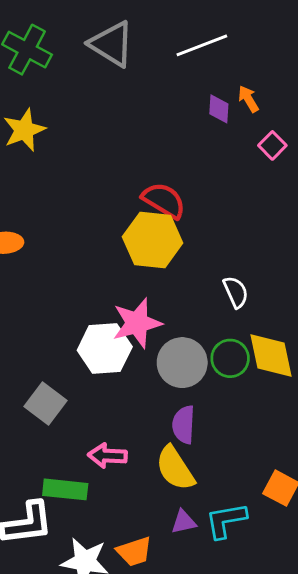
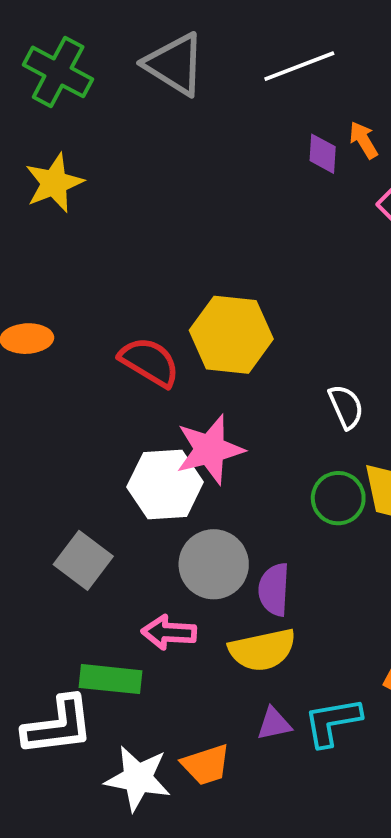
red semicircle: (164, 200) -> (149, 362), moved
gray circle: (182, 363) -> (214, 564), moved
yellow semicircle: (175, 468) -> (262, 650), turned -69

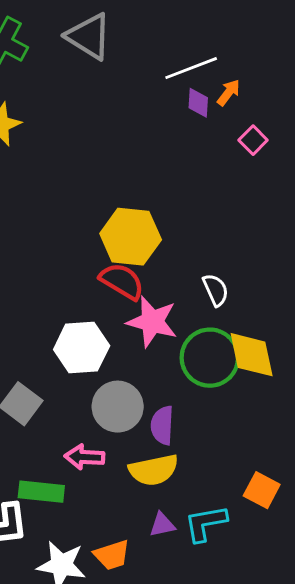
white line: (299, 66) -> (191, 68), moved
orange arrow: (364, 140) -> (229, 93), turned 68
red semicircle: (149, 362) -> (122, 281), moved
pink star: (210, 449) -> (152, 322), moved, turned 30
green circle: (338, 498) -> (210, 358), size x1.5

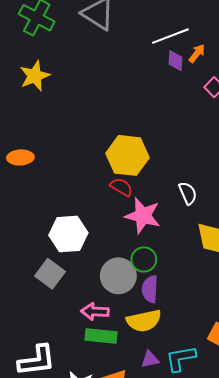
red semicircle: (122, 281) -> (121, 187), size x0.7
white hexagon: (82, 348) -> (68, 234), moved
green circle: (210, 358) -> (144, 259), moved, size x0.6
green rectangle: (41, 492) -> (101, 336), moved

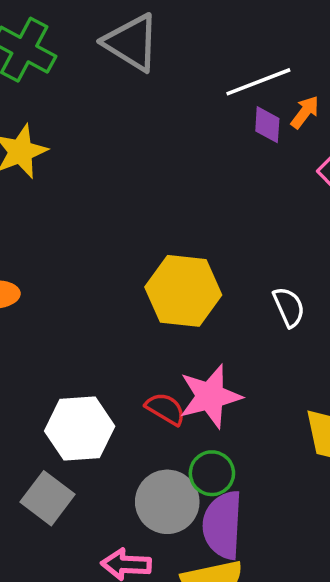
red semicircle: (121, 187) -> (165, 409), moved
white semicircle: (188, 193) -> (289, 307), moved
pink star: (143, 216) -> (210, 396), turned -30
purple semicircle: (150, 289) -> (223, 525), size x1.4

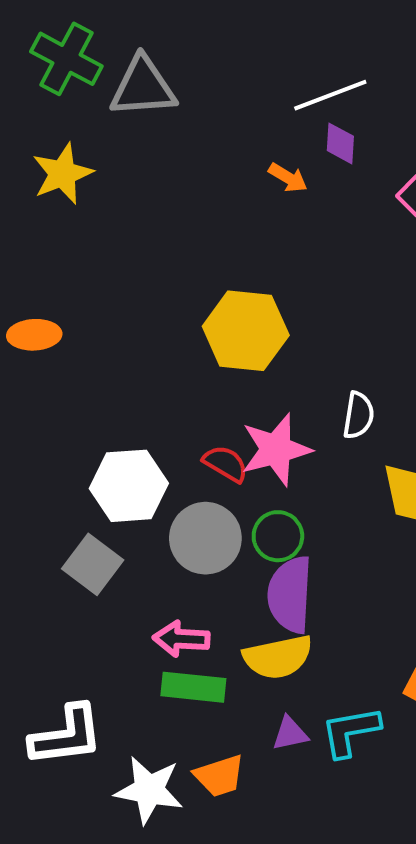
gray triangle: (131, 42) -> (143, 87), moved, turned -36
orange arrow: (305, 112) -> (288, 178), moved, turned 84
white semicircle: (289, 307) -> (358, 415), moved, turned 33
gray circle: (167, 502) -> (205, 538), moved

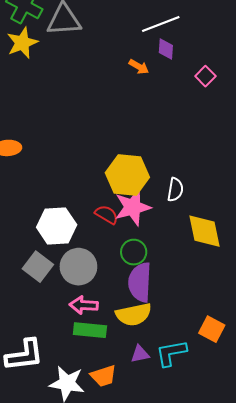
yellow star: (62, 174) -> (22, 43), moved
yellow hexagon: (246, 331) -> (127, 175), moved
gray circle: (205, 538) -> (78, 267), moved

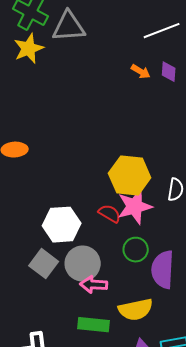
purple diamond: (166, 49) -> (169, 72), moved
purple semicircle: (140, 282) -> (163, 270), moved
pink arrow: (84, 305) -> (94, 285), moved

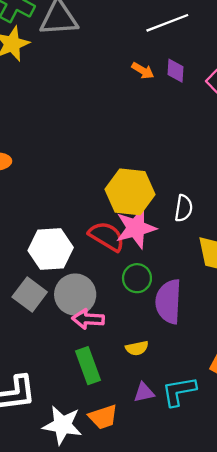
red semicircle: (110, 214) -> (107, 236), size x1.4
yellow semicircle: (136, 310) -> (137, 348), size x0.6
green rectangle: (94, 325) -> (88, 366), turned 64

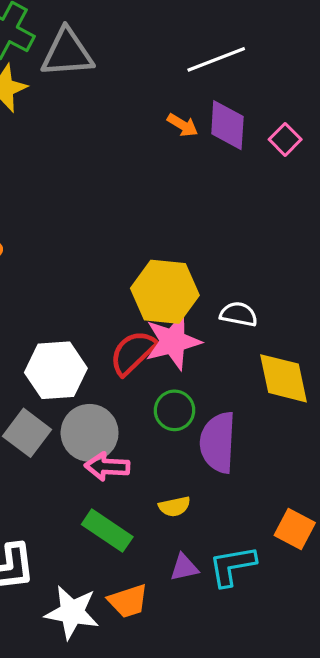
purple diamond: (175, 71) -> (227, 125), size x1.5
white semicircle: (184, 208) -> (239, 314), turned -88
red semicircle: (107, 236) -> (133, 353), turned -75
green rectangle: (88, 366) -> (107, 531), turned -36

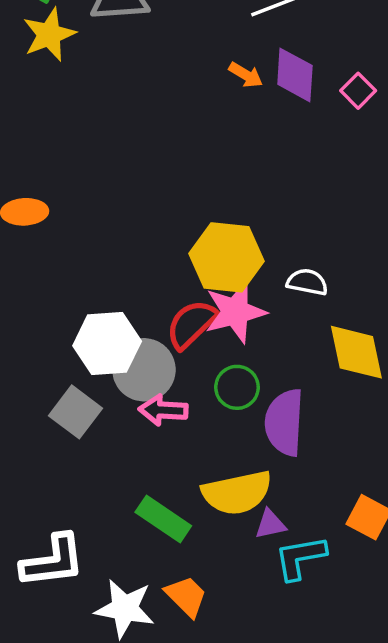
gray circle: (90, 433) -> (144, 370), moved
pink arrow: (107, 466) -> (163, 410), moved
yellow semicircle: (175, 507) -> (237, 493), size x2.0
purple triangle: (184, 567) -> (270, 524), moved
orange trapezoid: (128, 601) -> (186, 596), turned -117

